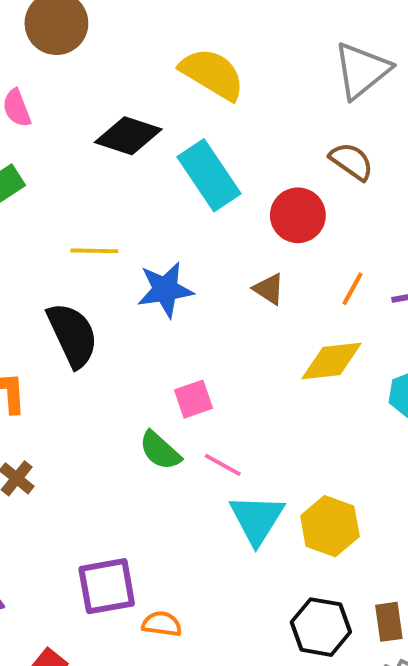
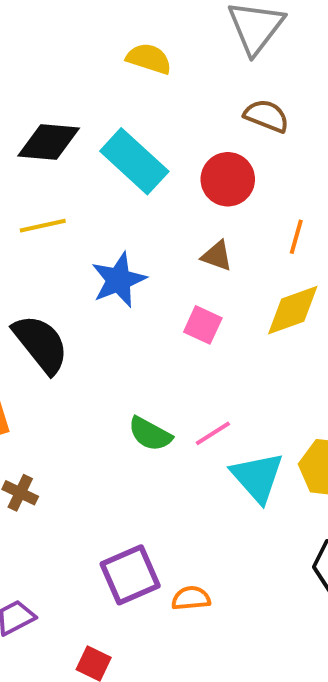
yellow semicircle: (212, 74) -> (149, 59), moved, size x0.7
yellow line: (94, 251) -> (43, 226), moved
pink square: (193, 399) -> (203, 325), moved, turned -33
pink line: (223, 465) -> (213, 433), turned -48

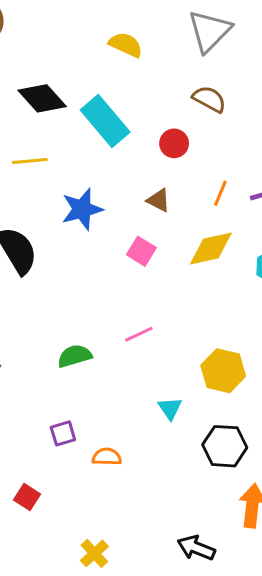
black diamond: (49, 142) -> (42, 98), turned 36
red circle: (228, 179) -> (174, 143), size x0.7
green semicircle: (150, 434) -> (75, 356), moved, turned 128
cyan triangle: (257, 477) -> (170, 408), moved, size x0.6
purple square: (130, 575) -> (63, 433), size x0.6

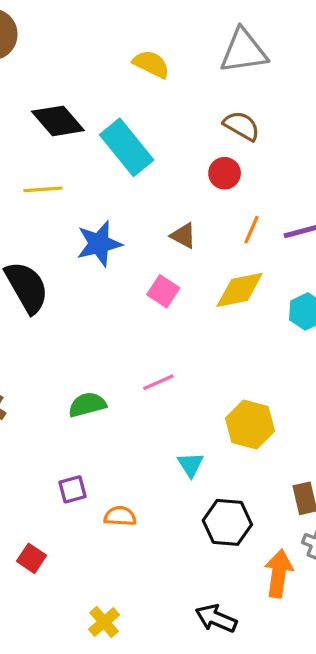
gray triangle: (210, 31) -> (244, 51), turned 36
red circle: (174, 143) -> (225, 173), moved
black hexagon: (225, 446) -> (227, 522), moved

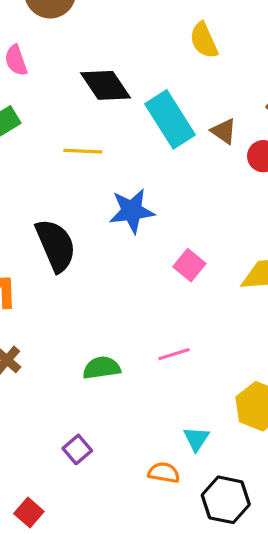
yellow semicircle: (151, 64) -> (204, 40), turned -147
brown triangle: (183, 236) -> (224, 131), moved
purple square: (72, 489) -> (77, 449), turned -32
orange semicircle: (120, 516) -> (164, 473), moved

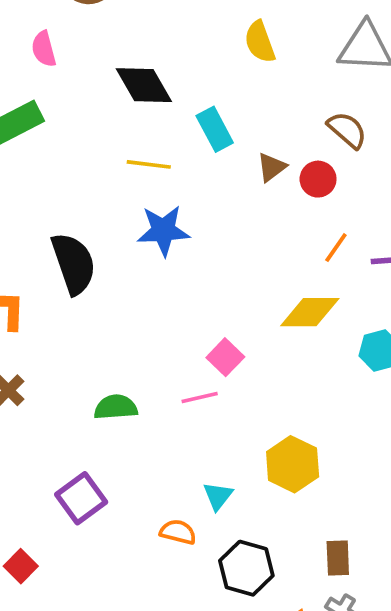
cyan rectangle: (170, 119) -> (215, 129), size x0.7
brown triangle: (224, 131) -> (272, 167), moved, turned 44
yellow line: (83, 151) -> (149, 164), moved
pink square: (189, 265) -> (225, 357), moved
purple square: (77, 449) -> (81, 498), size x1.5

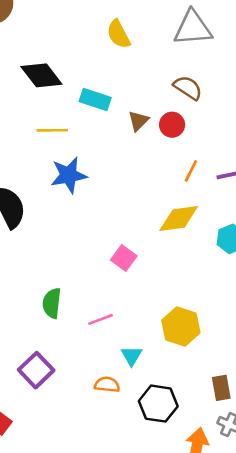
cyan rectangle: (215, 129) -> (95, 100), turned -36
pink line: (200, 398) -> (101, 319), moved
green semicircle: (116, 407) -> (52, 303), turned -72

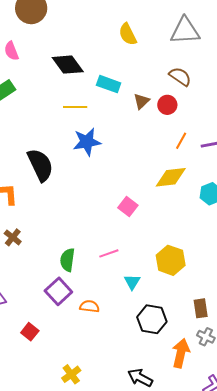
green semicircle: (52, 303) -> (67, 260), moved
orange semicircle: (107, 385) -> (90, 306), moved

